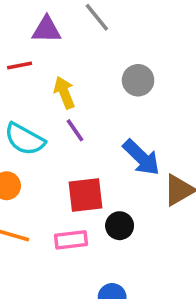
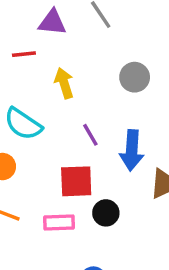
purple line: (75, 130) -> (90, 135), moved
blue arrow: (141, 158) -> (132, 150), turned 45

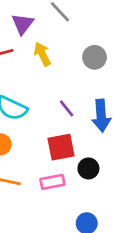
purple triangle: (52, 22) -> (23, 24), turned -50
yellow arrow: (64, 83) -> (42, 54), moved

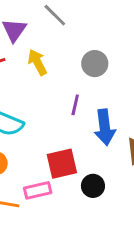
purple line: (67, 108) -> (75, 105), moved, turned 54
pink rectangle: (52, 182) -> (38, 190), moved

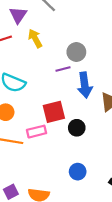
gray circle: (95, 64) -> (76, 52), moved
purple line: (75, 105) -> (63, 69), turned 64

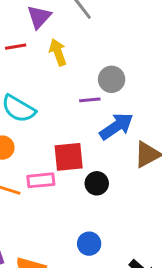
blue arrow: (85, 85) -> (116, 126), turned -125

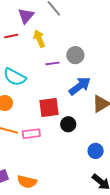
purple line: (90, 100) -> (52, 63), moved
pink rectangle: (41, 180) -> (31, 134), moved
blue circle: (89, 244) -> (96, 151), moved

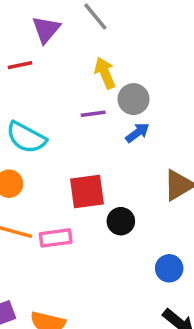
yellow arrow: (39, 39) -> (105, 73), moved
blue arrow: (80, 86) -> (137, 133), moved, size x0.6

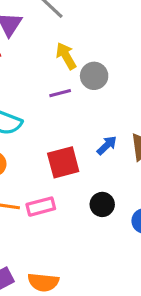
blue arrow: (137, 133) -> (107, 145), moved
black circle: (121, 221) -> (102, 204), moved

